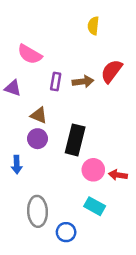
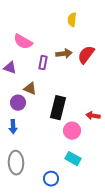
brown arrow: (83, 82) -> (64, 54), moved
purple circle: (37, 139) -> (18, 103), moved
red arrow: (118, 175) -> (93, 116), moved
gray ellipse: (37, 211) -> (16, 163), moved

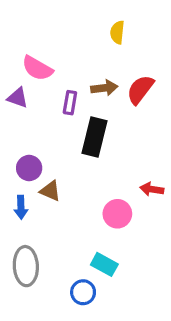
purple triangle: (10, 68) -> (18, 98), moved
brown triangle: (30, 89) -> (50, 191), moved
black rectangle: (58, 108) -> (94, 137), moved
cyan rectangle: (73, 159) -> (104, 264), moved

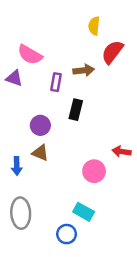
red semicircle: (140, 90) -> (112, 52), moved
black rectangle: (94, 137) -> (76, 110), size x0.7
purple circle: (29, 168) -> (40, 125), moved

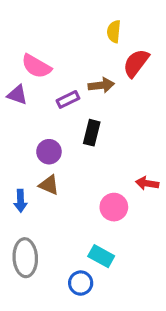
purple rectangle: (56, 82) -> (68, 99), turned 54

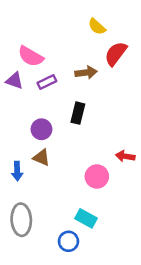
yellow semicircle: (114, 31) -> (97, 27), turned -54
purple rectangle: (68, 99) -> (47, 82), moved

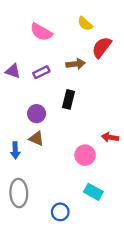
pink semicircle: (31, 56) -> (41, 32), moved
cyan rectangle: (86, 218) -> (93, 192), moved

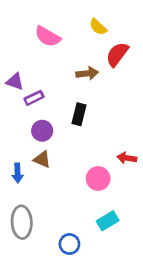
purple rectangle: (41, 72) -> (34, 98), moved
cyan rectangle: (93, 192) -> (108, 221), turned -60

